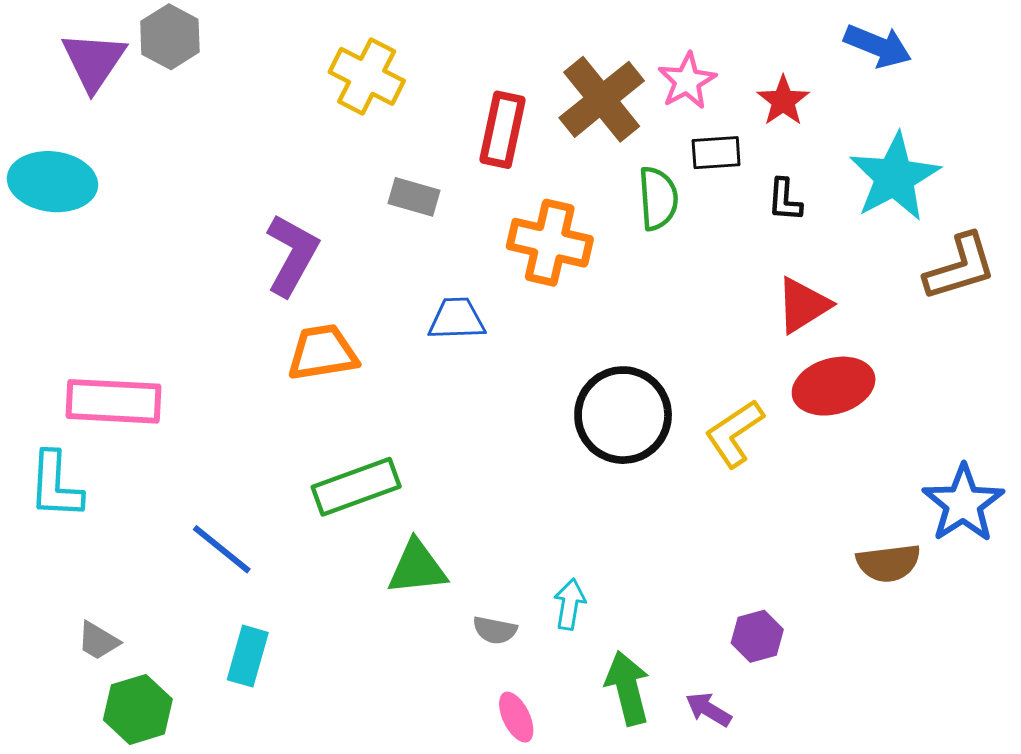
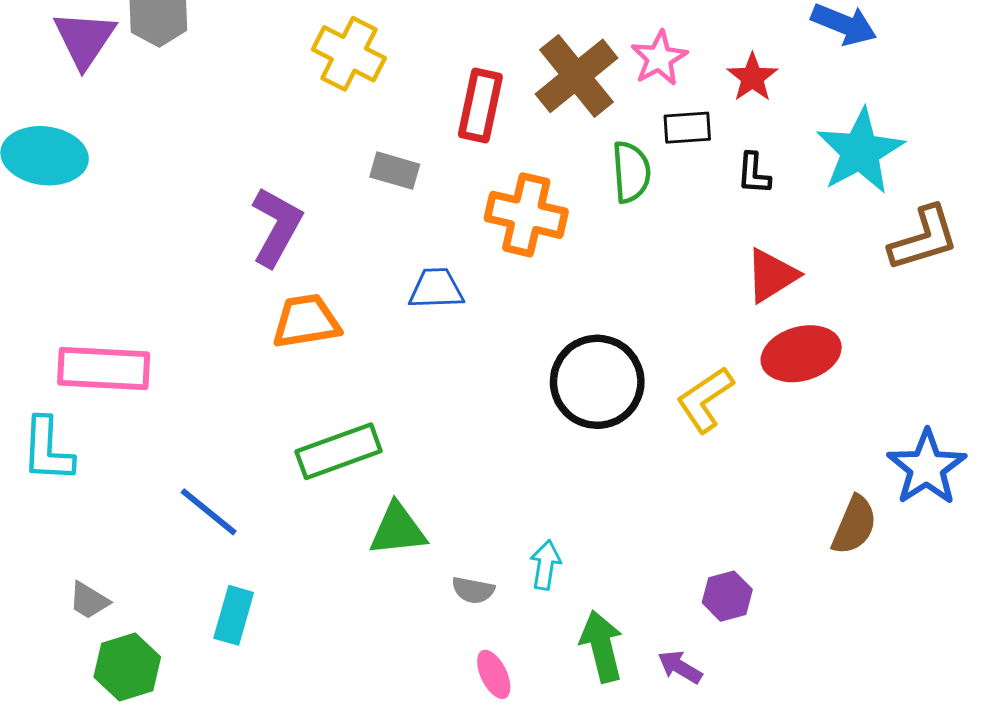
brown semicircle: (888, 563) -> (854, 525), turned -60

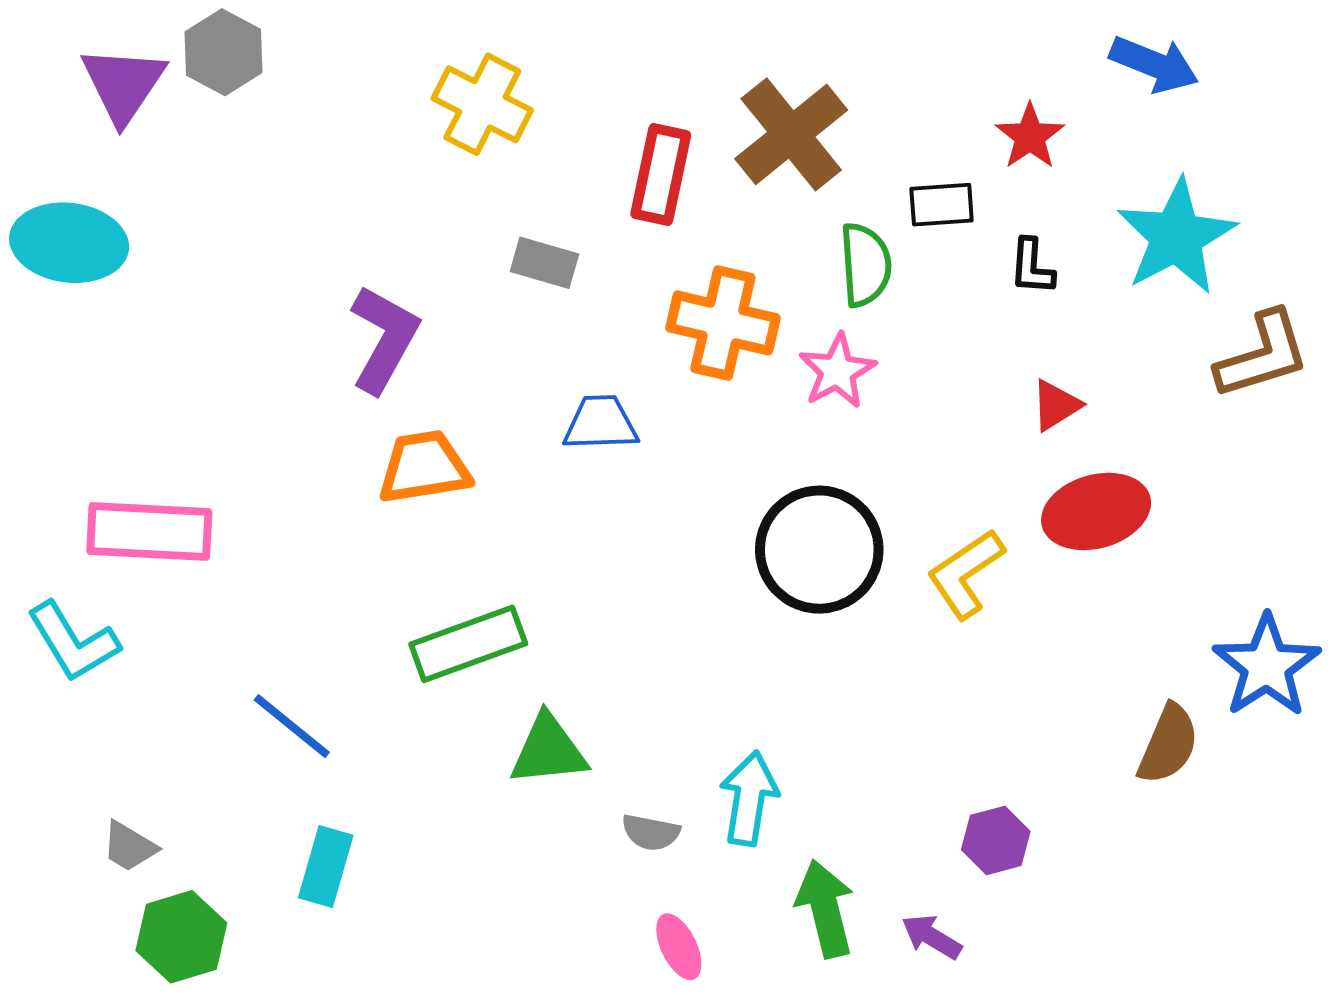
pink star: (659, 58) -> (837, 371), moved
red triangle: (772, 275) -> (1056, 405), size x0.7
cyan L-shape: (48, 450) -> (73, 642), turned -34
cyan arrow: (545, 565) -> (749, 798), size x1.4

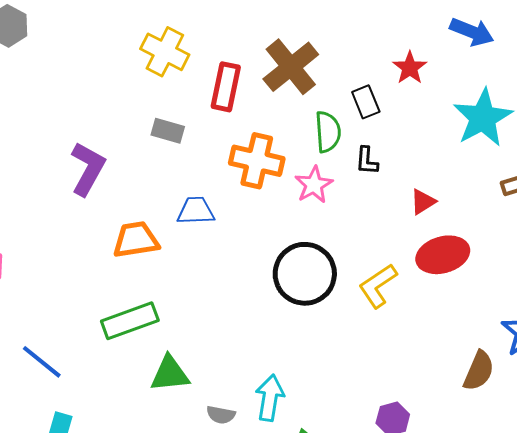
yellow cross: (482, 104) -> (165, 52), moved
black rectangle: (942, 205) -> (366, 102), turned 72
black L-shape: (1032, 267) -> (367, 161), moved
orange trapezoid: (424, 467) -> (136, 240), moved

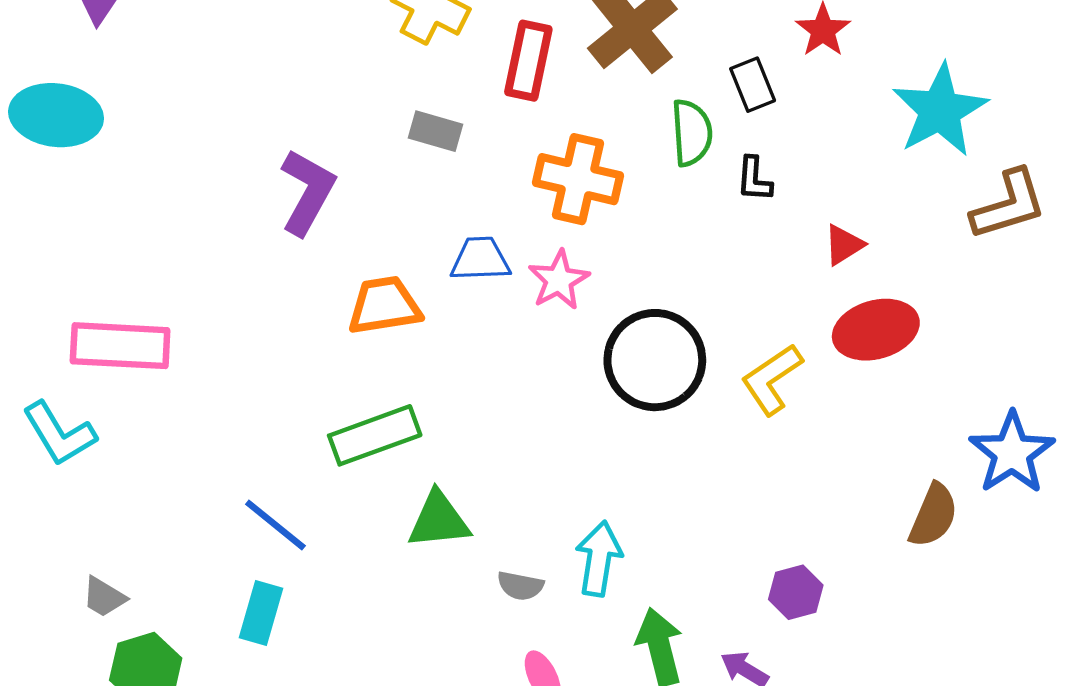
pink star: (314, 185) -> (559, 280), moved
blue line: (42, 362) -> (275, 525), moved

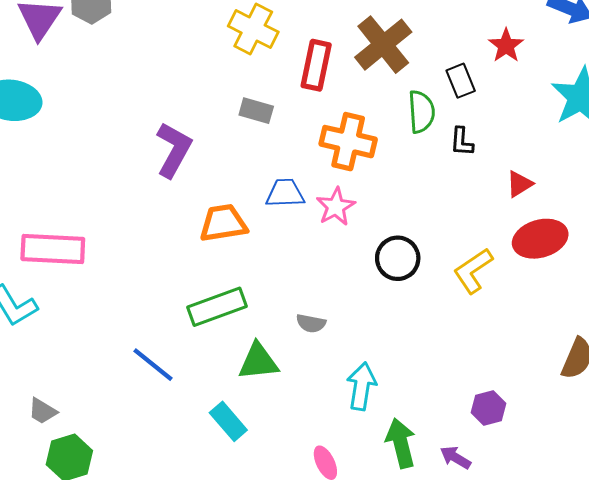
black circle: (655, 360) -> (398, 258), size x0.7
gray semicircle: (520, 586) -> (311, 323), moved
cyan rectangle: (261, 613) -> (228, 421), moved, turned -57

